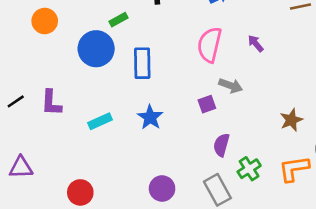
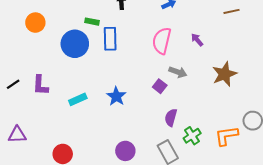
green rectangle: (119, 20) -> (92, 22), turned 40
blue rectangle: (142, 63) -> (110, 39), moved
purple square: (207, 104) -> (160, 86), turned -32
brown star: (291, 120) -> (224, 74), moved, size x1.4

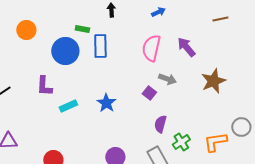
purple arrow: (197, 40) -> (186, 47), size x1.5
purple L-shape: (40, 85) -> (44, 86), moved

